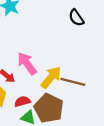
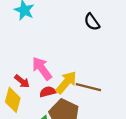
red semicircle: (22, 101) -> (48, 92), moved

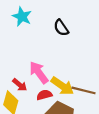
black semicircle: (92, 22) -> (61, 28), moved
yellow arrow: (66, 82) -> (62, 86), turned 85

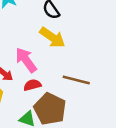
yellow arrow: (62, 86) -> (52, 37), moved

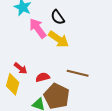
pink arrow: (26, 60) -> (38, 28), moved

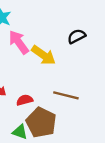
black semicircle: (58, 17) -> (77, 36), moved, turned 98

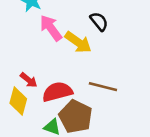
black semicircle: (77, 36) -> (99, 21), moved, turned 78
red semicircle: (25, 100) -> (57, 92), size x1.6

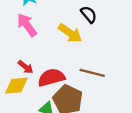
pink arrow: (51, 28) -> (27, 25), moved
yellow diamond: (18, 101) -> (16, 86), turned 70

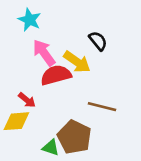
pink arrow: (27, 25) -> (44, 53), moved
red semicircle: (51, 77) -> (56, 75), moved

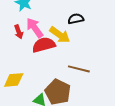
black semicircle: (98, 41) -> (76, 19), turned -63
red arrow: (27, 100) -> (19, 32), moved, turned 32

